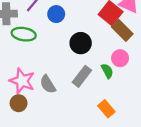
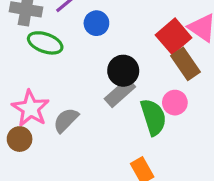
green semicircle: (107, 71) -> (153, 117), size x1.6
gray rectangle: (82, 76) -> (120, 93), moved
gray semicircle: (48, 84) -> (66, 120), turned 66

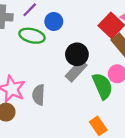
green ellipse: (45, 43) -> (32, 36), moved
gray semicircle: (66, 120) -> (39, 95), turned -36

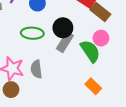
green ellipse: (32, 36) -> (32, 33), moved

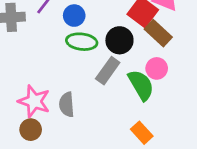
black circle: (63, 28) -> (119, 40), moved
green ellipse: (32, 33) -> (82, 42), moved

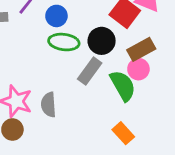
brown rectangle: (158, 33) -> (141, 49), moved, turned -72

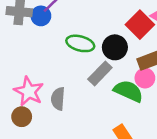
blue circle: (56, 16) -> (41, 16), moved
green semicircle: (123, 86) -> (128, 91), turned -44

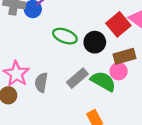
gray rectangle: (100, 73) -> (77, 78), moved

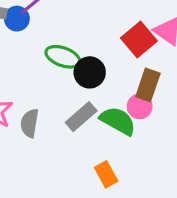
black circle: (95, 42) -> (90, 72), moved
brown rectangle: (124, 56) -> (148, 85), turned -55

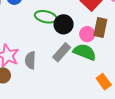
pink circle: (140, 106) -> (87, 34), moved
orange rectangle: (106, 174) -> (104, 82), moved

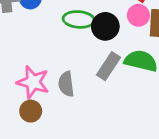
pink circle: (87, 34) -> (138, 15), moved

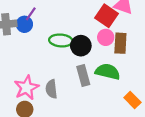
gray rectangle: (109, 66) -> (83, 76), turned -48
pink star: (33, 82) -> (26, 88), turned 30

